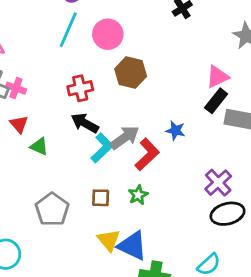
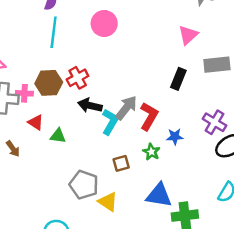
pink circle: (108, 34) -> (104, 23), moved
brown hexagon: (131, 73) -> (49, 83), moved
black rectangle: (216, 101) -> (178, 79), moved
blue star: (175, 131) -> (175, 137), moved
yellow triangle: (109, 240) -> (108, 202), moved

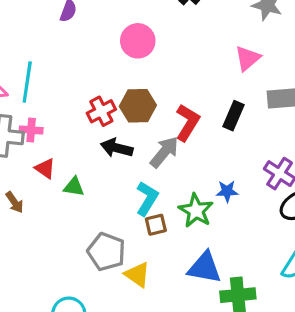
cyan line: (54, 32) -> (27, 82), moved
brown hexagon: (49, 83) -> (138, 106), moved
red L-shape: (149, 116) -> (187, 123), moved
cyan L-shape: (110, 122) -> (147, 198), moved
green star: (151, 152) -> (196, 211), size x1.5

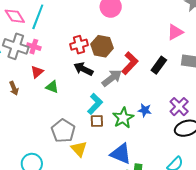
red triangle: (45, 168) -> (37, 72), turned 32

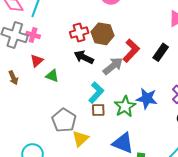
blue star: (145, 110) -> (147, 98), size x1.5
yellow triangle: (79, 149) -> (80, 139), turned 30

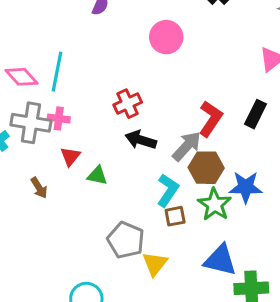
brown hexagon: (103, 34) -> (206, 168), moved

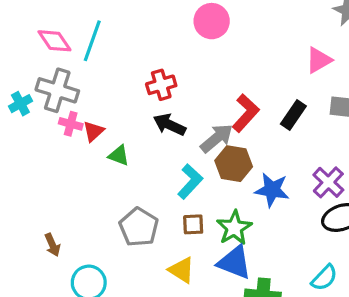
pink cross: (59, 118) -> (71, 124), moved
brown arrow: (39, 188) -> (52, 245), moved
green star: (215, 204) -> (234, 228), moved
brown square: (175, 216) -> (193, 224), moved
yellow triangle: (155, 264) -> (181, 270), moved, turned -44

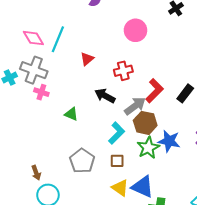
red cross: (161, 85) -> (123, 71), moved
red triangle: (93, 131) -> (87, 59), moved
green star: (234, 228) -> (148, 148), moved
brown arrow: (52, 245) -> (36, 173), moved
yellow triangle: (181, 270) -> (120, 188), moved

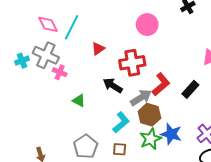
red cross: (123, 71) -> (132, 63), size x1.4
pink cross: (41, 92) -> (60, 72), moved

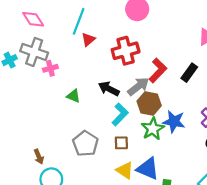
cyan line: (72, 27) -> (79, 21), moved
pink cross: (60, 72) -> (50, 68), turned -32
black arrow: (113, 85) -> (109, 89), moved

